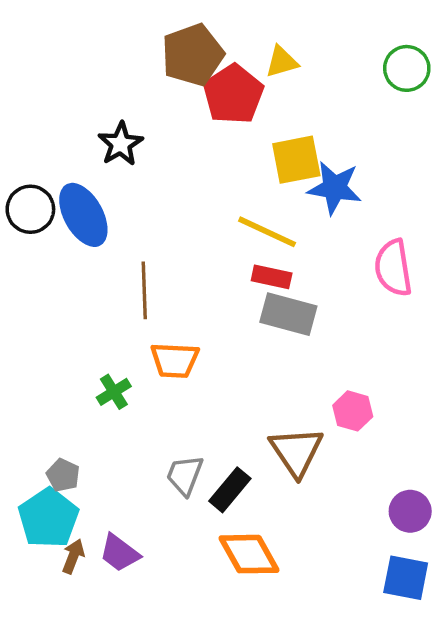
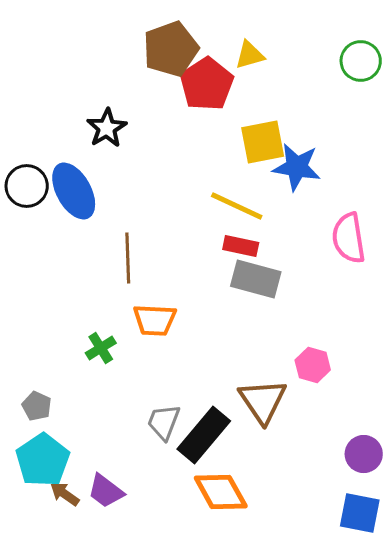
gray pentagon: (63, 475) -> (37, 406), moved
black rectangle: (230, 490) -> (204, 435), size x1.4
brown arrow: (73, 556) -> (65, 494), turned -76

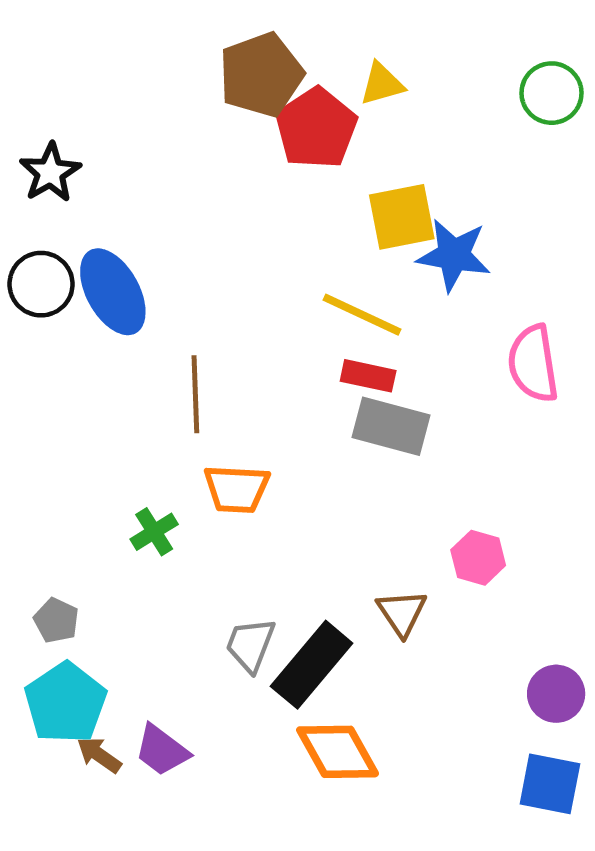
black star: (107, 128) -> (50, 173), moved
brown triangle: (263, 401) -> (402, 613), size x0.7

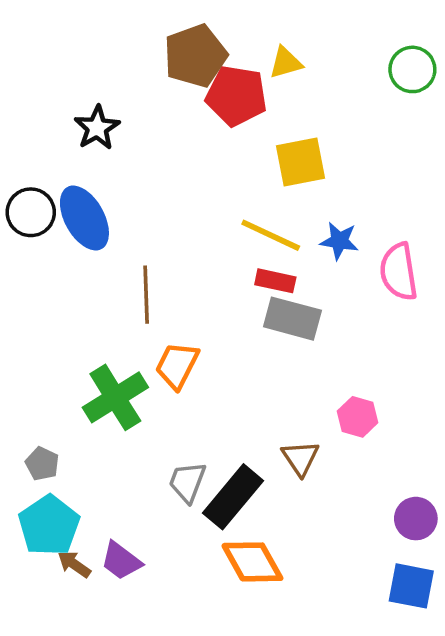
red pentagon: (316, 128) -> (236, 96), turned -30
black star: (50, 173) -> (97, 128), moved
blue star: (454, 255) -> (339, 241), moved, size x0.7
orange trapezoid: (237, 489) -> (177, 365), turned 114
green cross: (154, 532) -> (115, 397), size x1.8

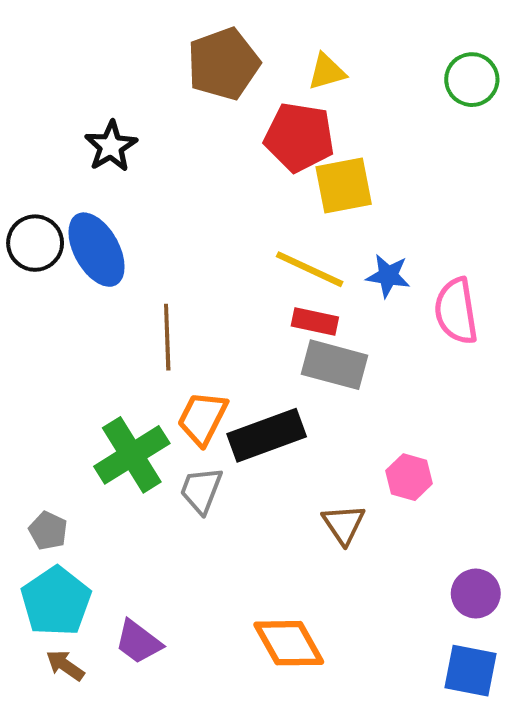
red pentagon: (236, 96) -> (299, 137), moved
gray trapezoid: (187, 482) -> (201, 490), moved
black rectangle: (233, 497) -> (267, 435), moved, turned 30
brown arrow: (74, 564) -> (65, 665), moved

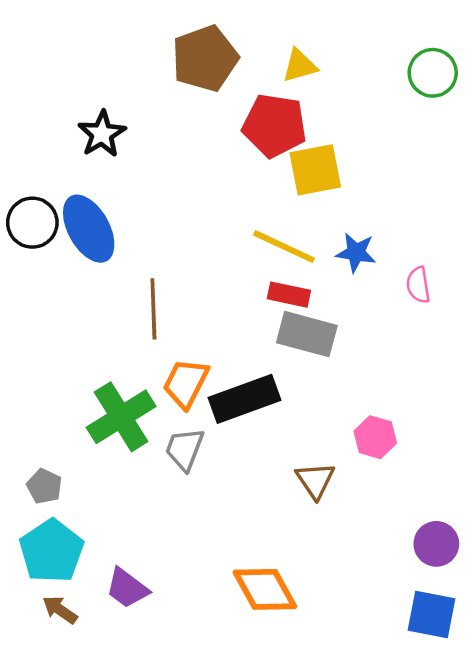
pink semicircle: (456, 311) -> (418, 285), size x0.6

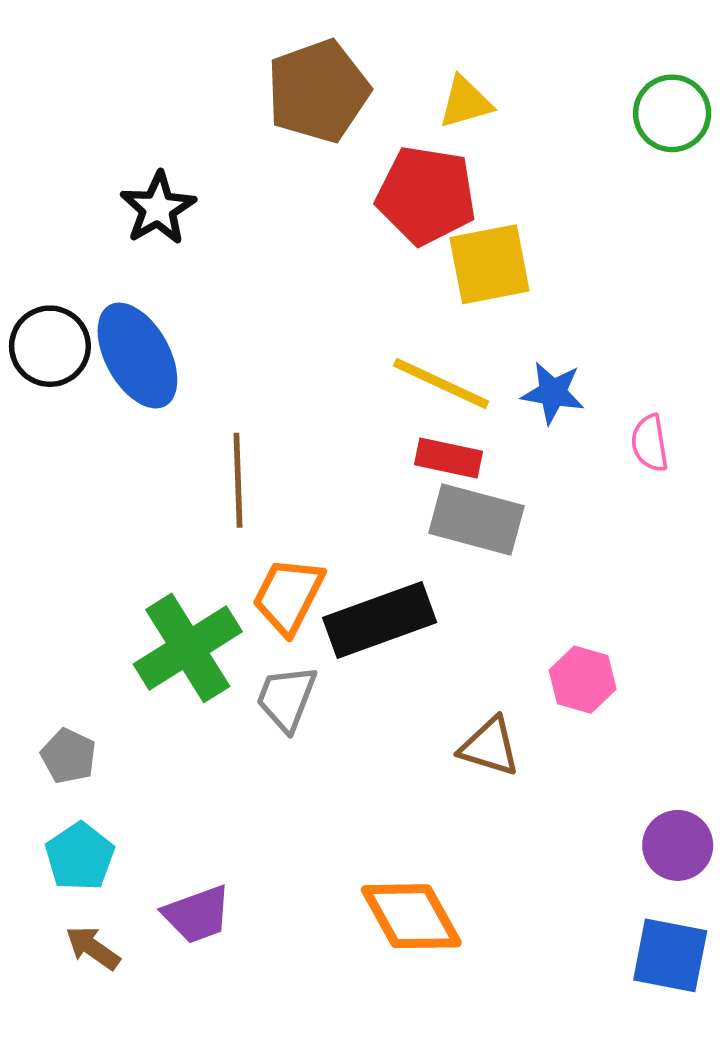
brown triangle: (315, 480) -> (490, 747), turned -39
cyan pentagon: (52, 551) -> (80, 857), size x0.7
purple trapezoid: (127, 588) -> (197, 914), turned -57

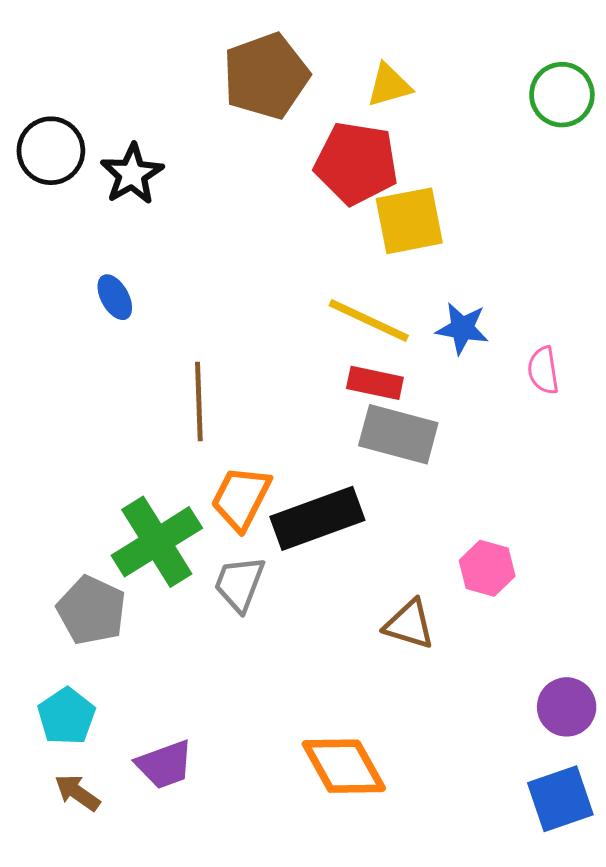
black circle: (50, 346) -> (51, 151), moved
blue ellipse: (137, 356) -> (115, 297), size x0.5
gray pentagon: (69, 756) -> (91, 610), moved, size x1.5
blue square: (670, 955) -> (560, 799), turned -30

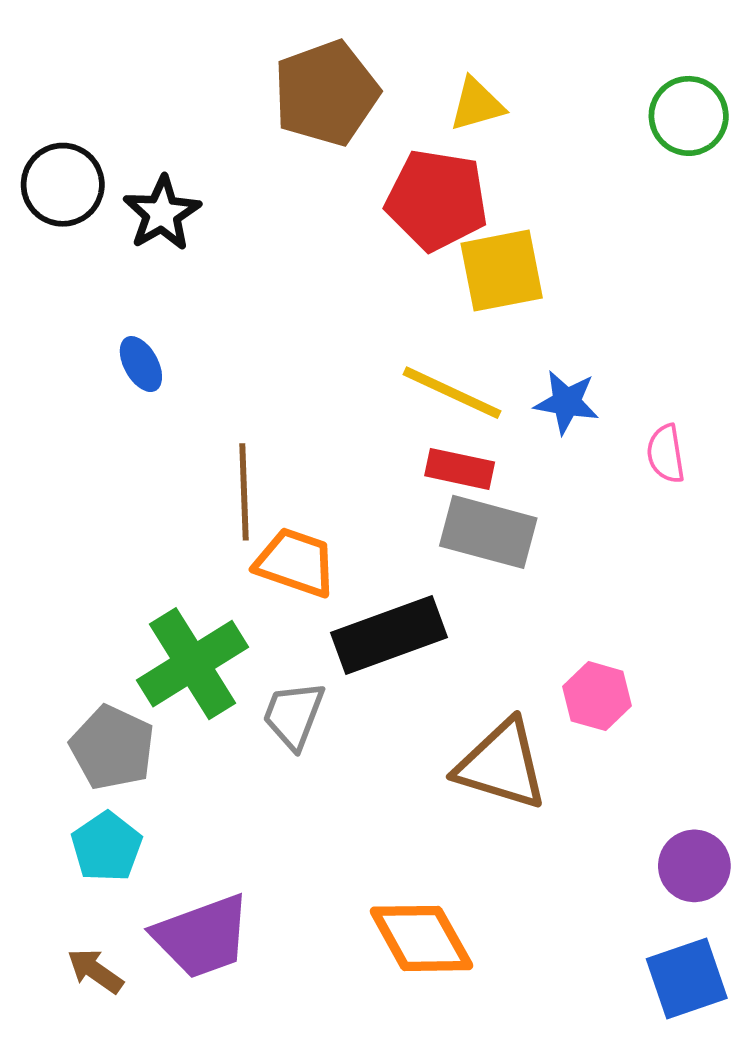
orange trapezoid: (241, 498) -> (296, 562), moved, turned 82
brown triangle: (409, 624) -> (502, 765), size x1.5
cyan pentagon: (66, 716) -> (107, 847), moved
purple trapezoid: (165, 765) -> (202, 937), size x1.4

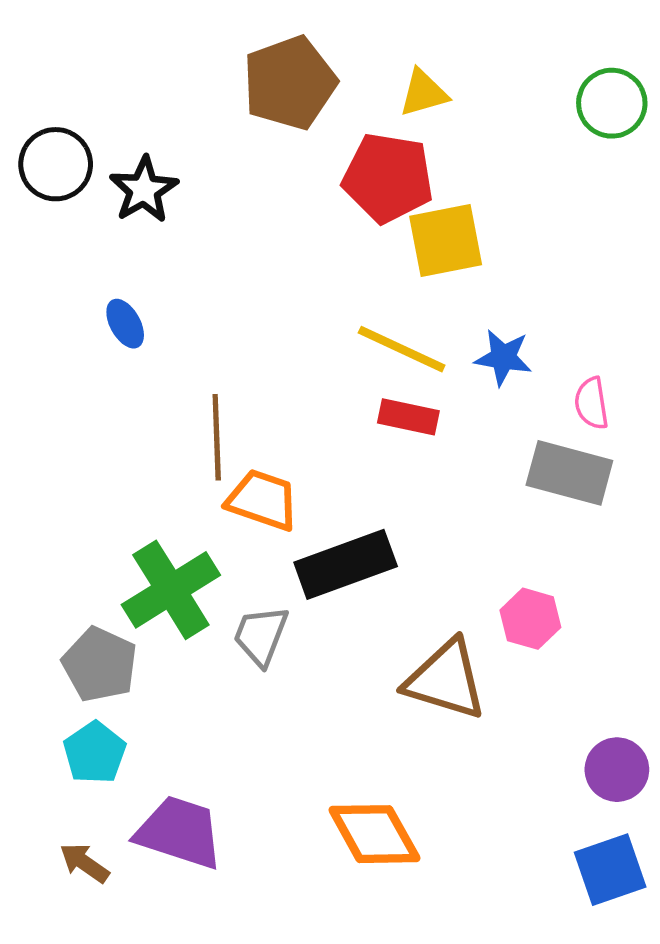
gray rectangle: (488, 532) -> (569, 473), moved
purple trapezoid: (202, 937) -> (179, 832), turned -142

